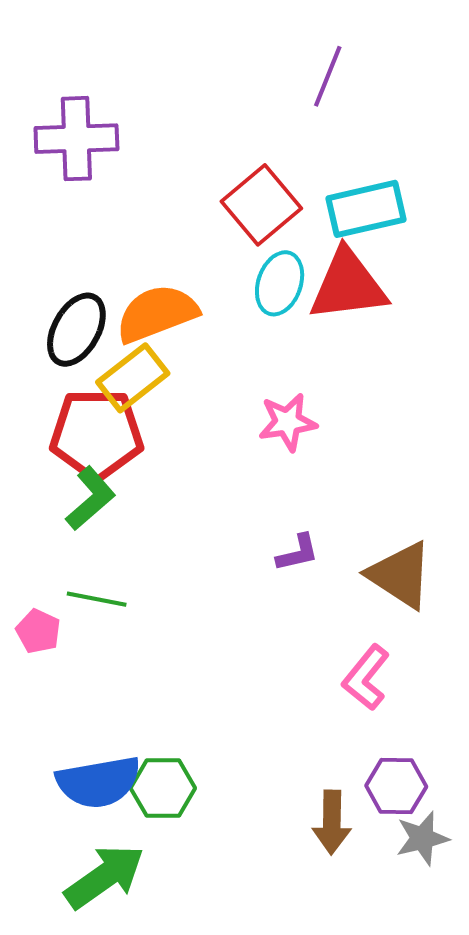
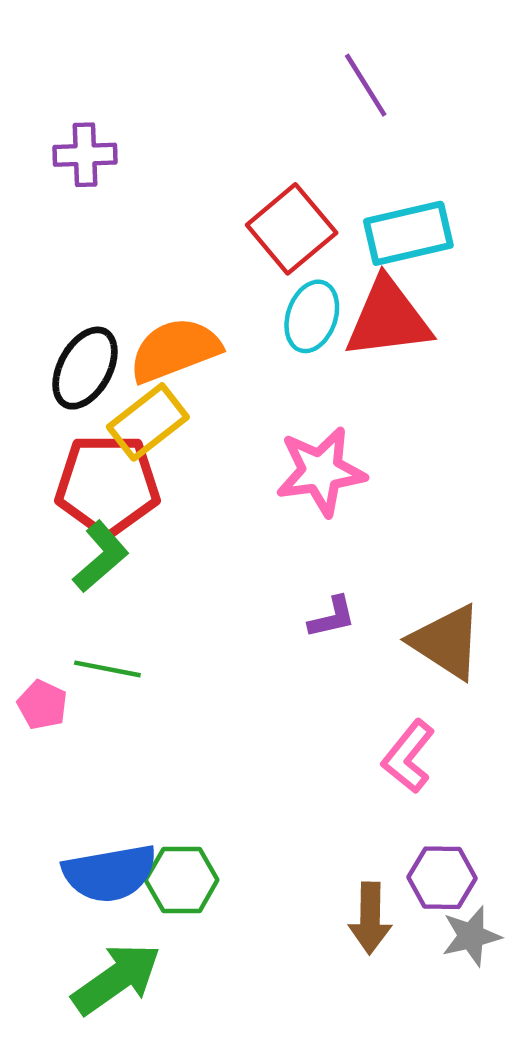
purple line: (328, 76) -> (366, 85), turned -54
purple cross: (76, 139) -> (85, 155), size x0.7
pink star: (288, 422) -> (321, 471), size x1.4

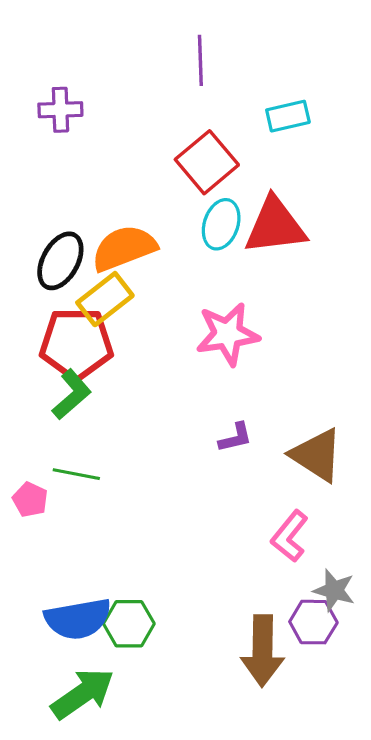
purple line: (366, 85) -> (200, 60), moved, turned 30
cyan rectangle: (408, 233) -> (288, 116), moved, size x0.7
brown arrow: (370, 918) -> (263, 651), size x1.4
gray star: (471, 936) -> (334, 590), moved, turned 30

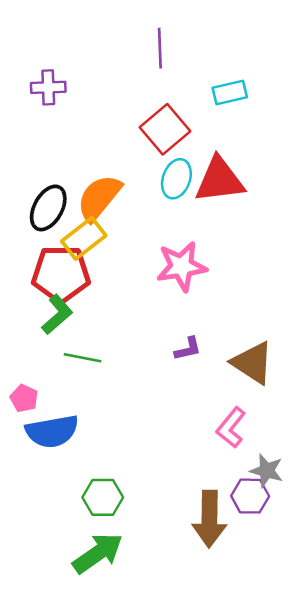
orange semicircle: (124, 248) -> (99, 198), turned -30
green line: (76, 474) -> (82, 358), moved
blue semicircle: (78, 619) -> (52, 431), moved
green arrow: (83, 694) -> (98, 553), moved

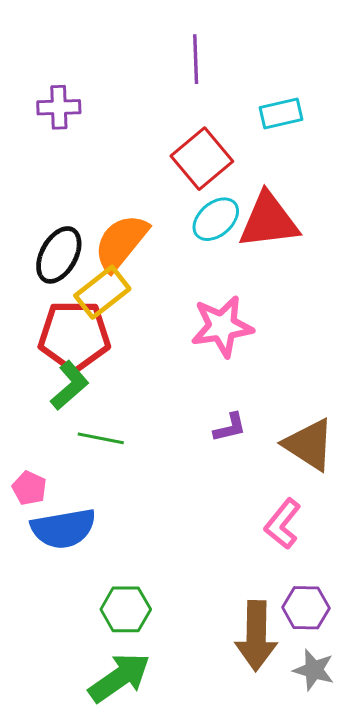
cyan ellipse: (176, 179) -> (216, 219), turned 30
gray star: (267, 471) -> (314, 670), moved

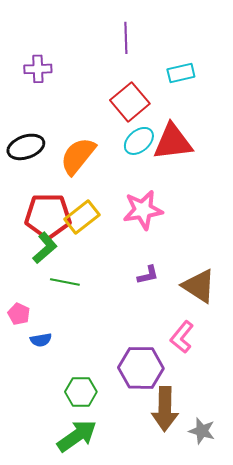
black ellipse: (59, 255) -> (26, 147), moved, turned 42
yellow rectangle: (102, 292) -> (82, 217), moved
blue semicircle: (63, 528) -> (41, 340), size x0.5
purple hexagon: (306, 608) -> (141, 368), moved, size x1.5

